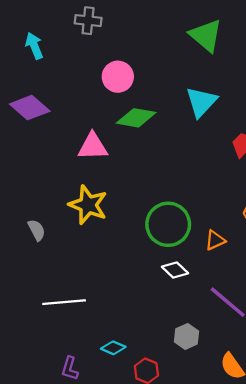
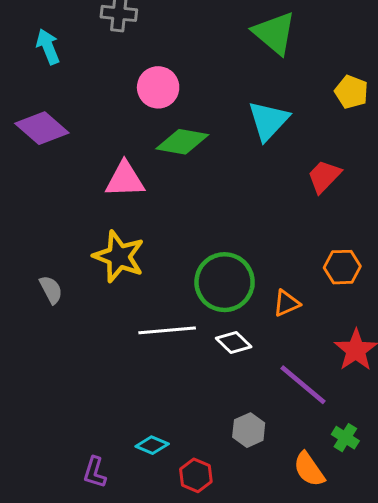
white line: (64, 302) -> (167, 330), moved

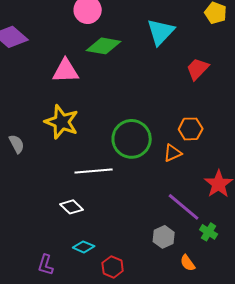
orange hexagon: (342, 267) -> (191, 129), moved
white diamond: (234, 342) -> (72, 207), moved
gray hexagon: (249, 430) -> (164, 237), moved
green cross: (345, 438) -> (209, 232), moved
orange semicircle: (309, 469) -> (188, 263), size x0.7

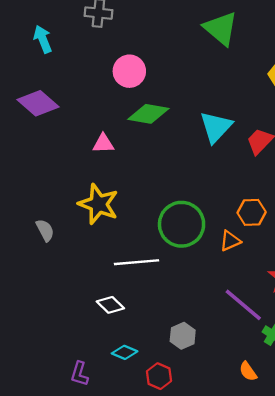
cyan triangle: (161, 32) -> (216, 127), moved
pink triangle: (66, 71) -> (103, 144), size x0.7
gray hexagon: (164, 237) -> (183, 336), moved

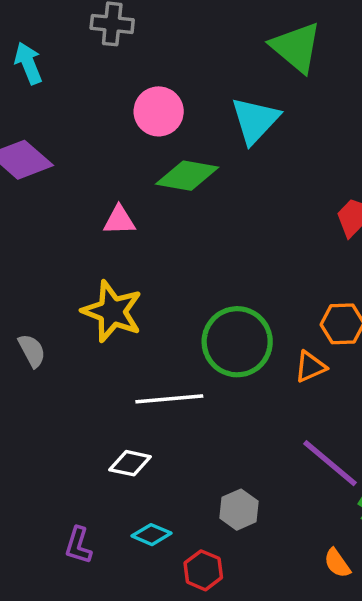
cyan triangle: (216, 127) -> (255, 120), moved
white diamond: (110, 305) -> (130, 463), turned -32
purple L-shape: (79, 374) -> (78, 545), moved

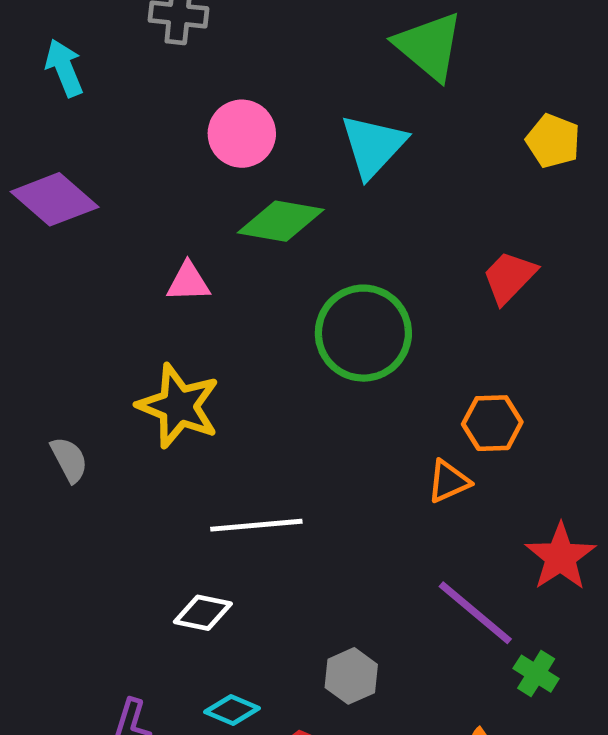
green circle: (237, 342) -> (363, 333), moved

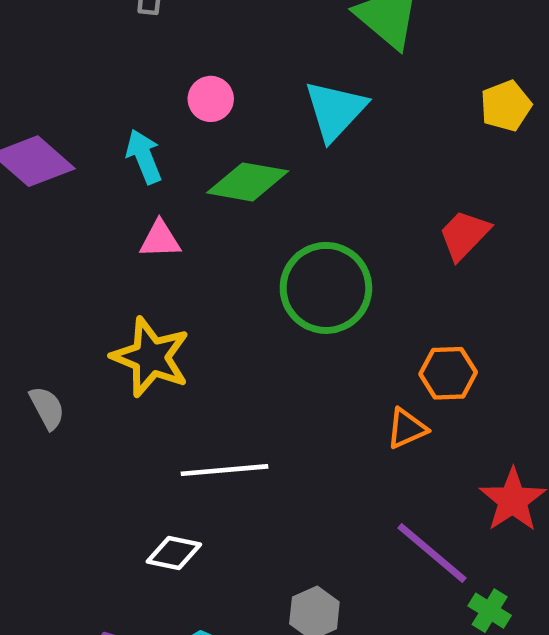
cyan arrow: (64, 68) -> (144, 157), moved
pink circle: (242, 134) -> (211, 99), size x0.7
yellow pentagon: (553, 141) -> (506, 106), turned 30

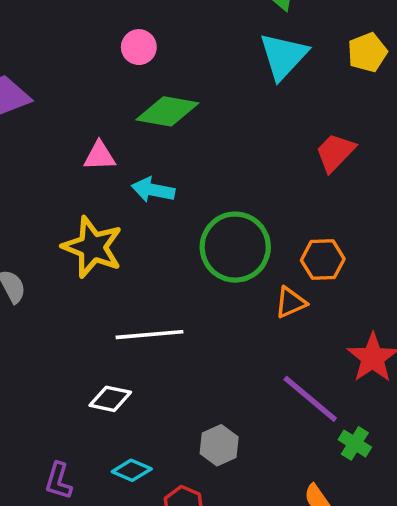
cyan triangle: (335, 110) -> (283, 56), moved
cyan arrow: (144, 157) -> (153, 190), moved, turned -57
green circle: (326, 288) -> (235, 247), moved

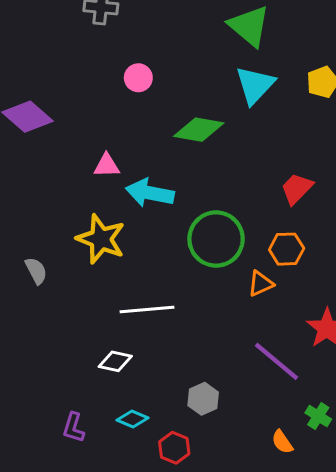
green diamond: (167, 111) -> (199, 130), moved
red trapezoid: (335, 152) -> (297, 189), moved
cyan arrow: (153, 190) -> (150, 193), size x1.4
green cross: (355, 443) -> (318, 416), moved

